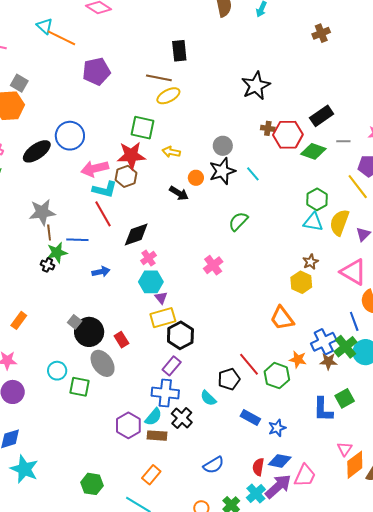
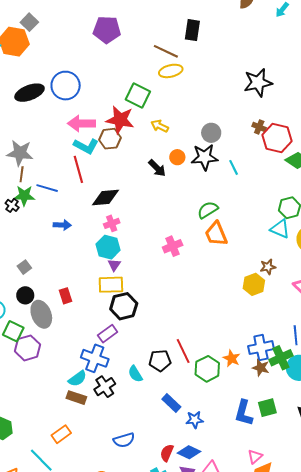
orange trapezoid: (282, 318) -> (216, 234), moved
black circle: (89, 332) -> (25, 295), moved, size x0.6
purple hexagon: (128, 425) -> (27, 348), moved

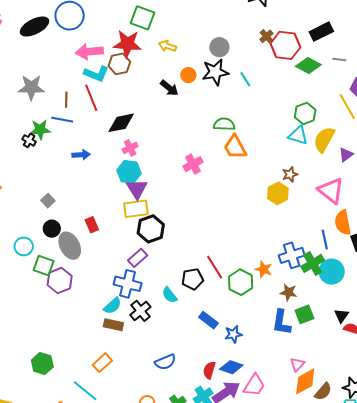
brown cross: (259, 127) -> (266, 36), turned 32
brown line: (22, 174) -> (66, 100), moved
green semicircle: (208, 210) -> (224, 124), turned 40
purple triangle: (114, 265) -> (137, 189), size x1.6
brown star: (261, 368) -> (289, 292), moved

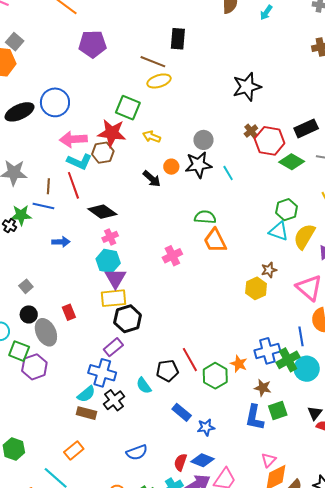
black diamond: (121, 123) -> (102, 212), turned 44

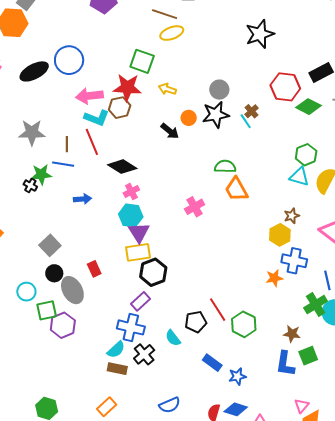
brown cross: (251, 131) -> (252, 111), moved
gray square: (26, 286) -> (50, 245), size x1.5
green square: (19, 351) -> (47, 310), turned -30
blue cross: (267, 351) -> (294, 261), moved, turned 30
orange star: (239, 364) -> (274, 278), moved, turned -30

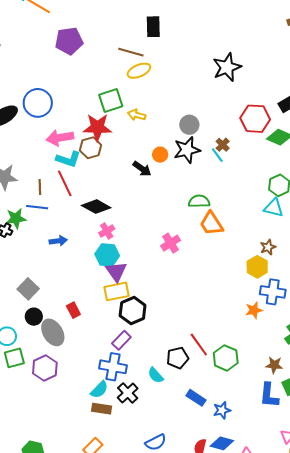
green square: (142, 61) -> (111, 100), turned -35
yellow arrow: (167, 89) -> (137, 115), moved
green square: (47, 310) -> (14, 358), moved

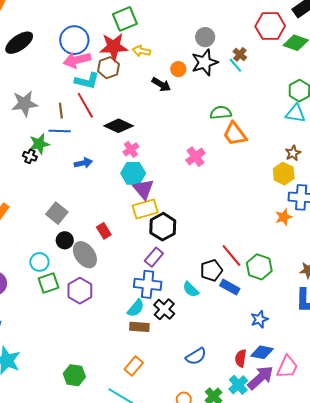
blue circle: (38, 103) -> (74, 40), moved
yellow arrow: (137, 115) -> (141, 51), moved
blue rectangle: (196, 398) -> (230, 287), moved

